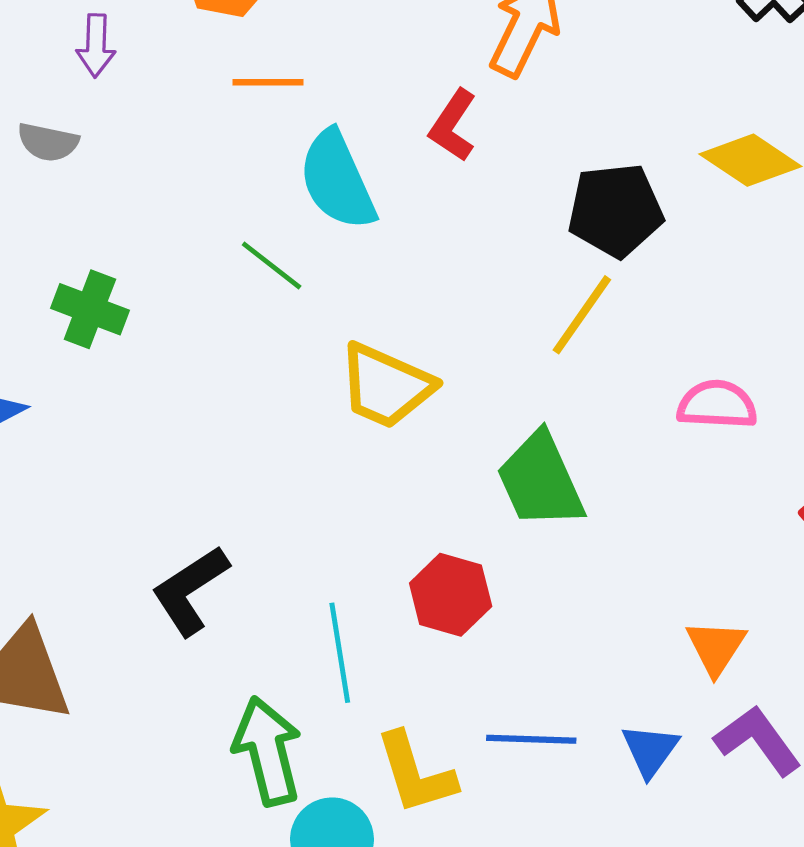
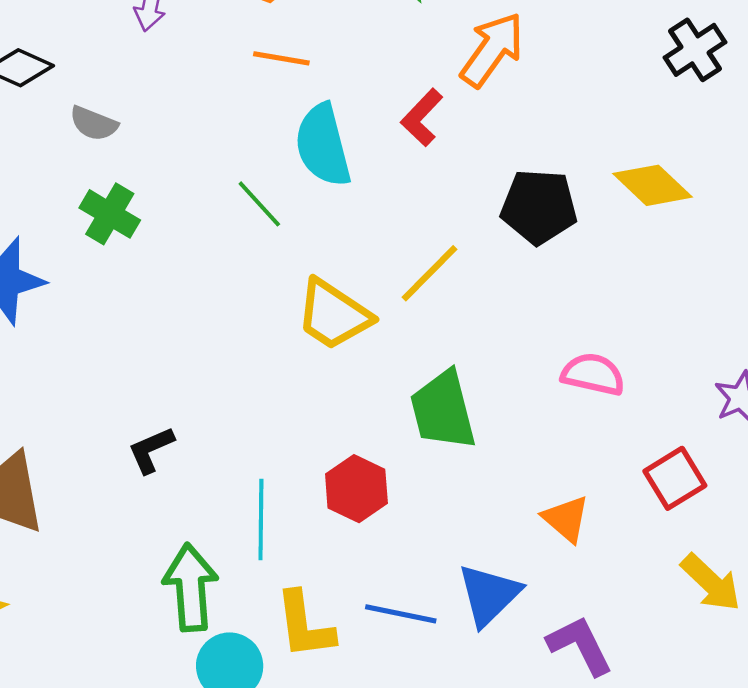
gray semicircle: (48, 142) -> (94, 124), moved
yellow line: (582, 315) -> (430, 273), moved
black L-shape: (190, 590) -> (151, 450), size x0.7
orange triangle: (716, 647) -> (566, 519), moved, turned -32
blue triangle: (650, 750) -> (489, 595), moved, size x1.4

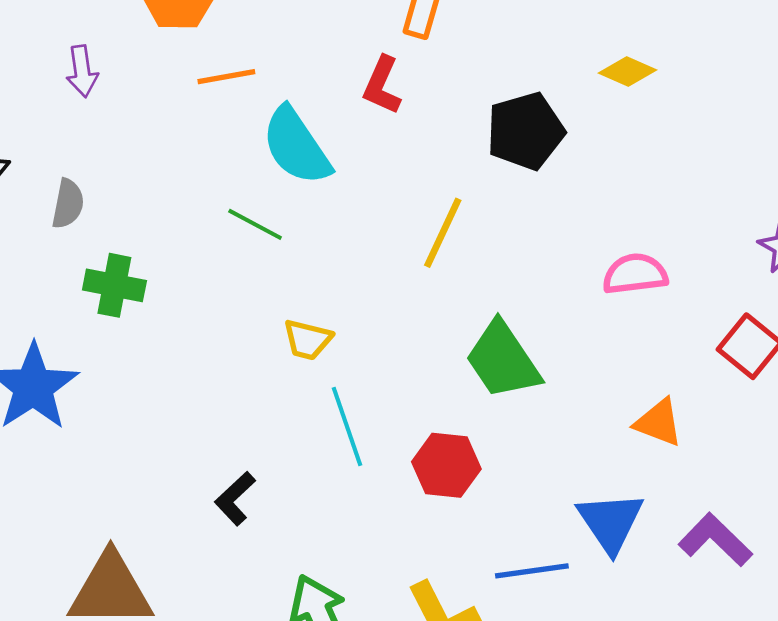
gray semicircle: (94, 124) -> (68, 204), turned -81
yellow diamond: (652, 185) -> (627, 72), size x0.7
yellow trapezoid: (334, 315) -> (308, 340), moved, size x0.6
cyan line: (261, 520) -> (347, 427), moved

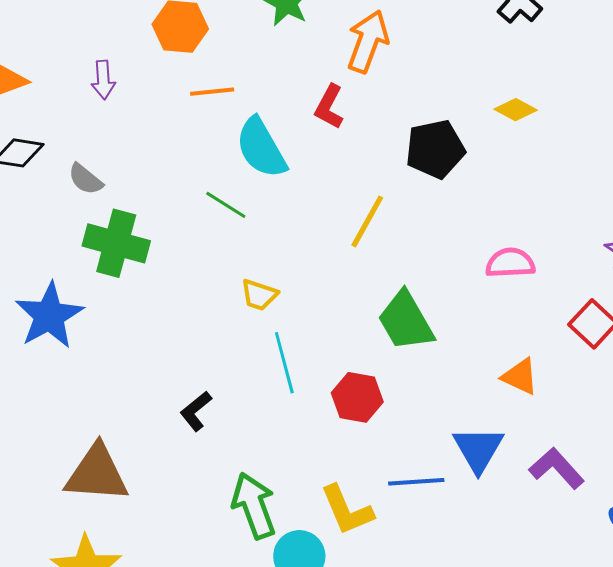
gray semicircle: (68, 204) -> (85, 179), turned 114
green cross: (114, 285) -> (116, 243), size x1.4

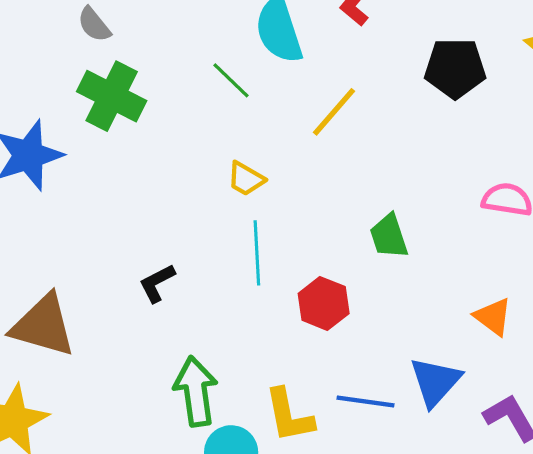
yellow line: (367, 221) -> (334, 112), moved
green trapezoid: (406, 321) -> (389, 236), size x0.7

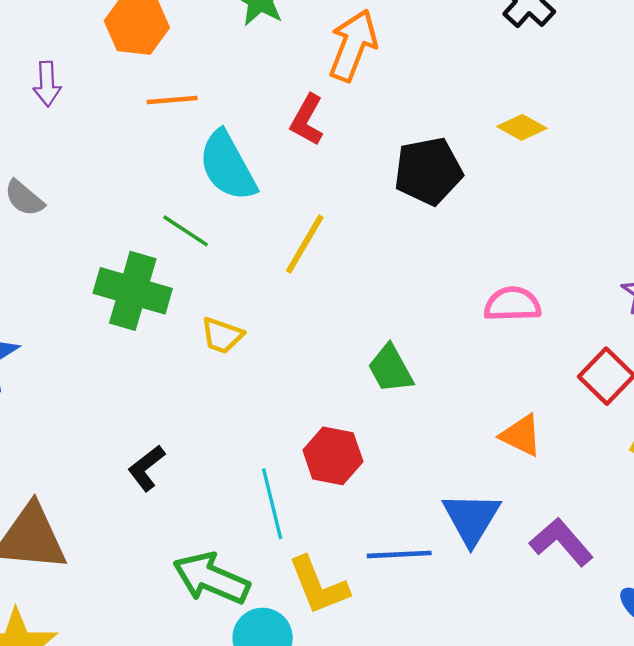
green cross: (112, 96) -> (133, 291), moved
cyan line: (257, 253) -> (272, 504), moved
green arrow: (196, 391) -> (211, 578), turned -48

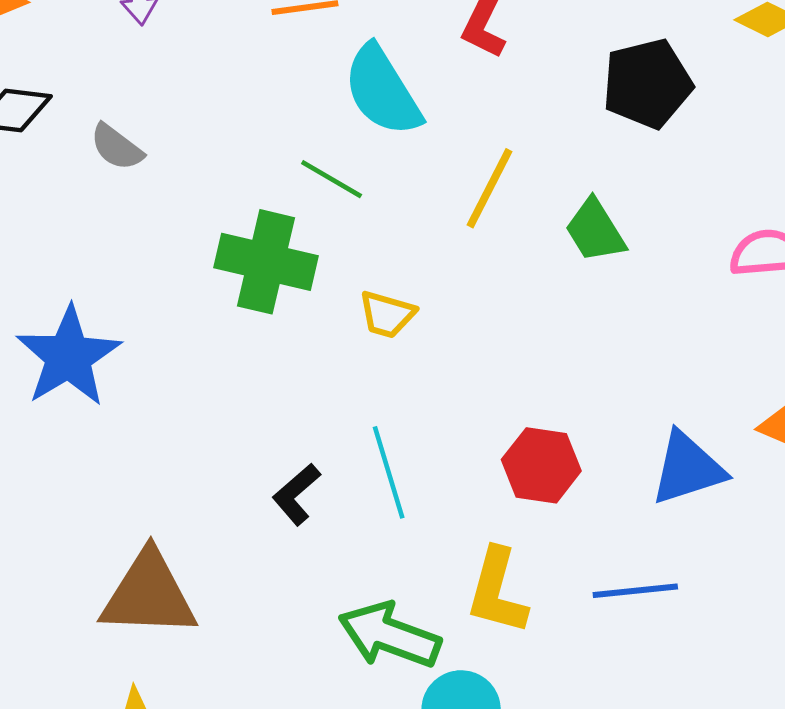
green trapezoid: (390, 369) -> (595, 231), moved
cyan line: (272, 504) -> (389, 472), moved
blue triangle: (471, 518) -> (688, 468), moved, turned 44
yellow L-shape: (318, 586) -> (497, 591), moved, turned 40

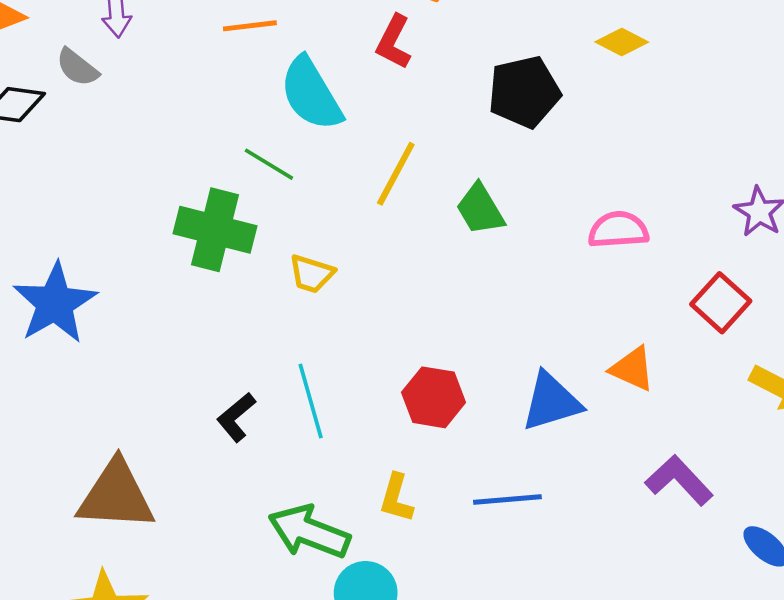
gray semicircle: (117, 147) -> (77, 67), moved
yellow L-shape: (497, 591) -> (396, 498), size x0.7

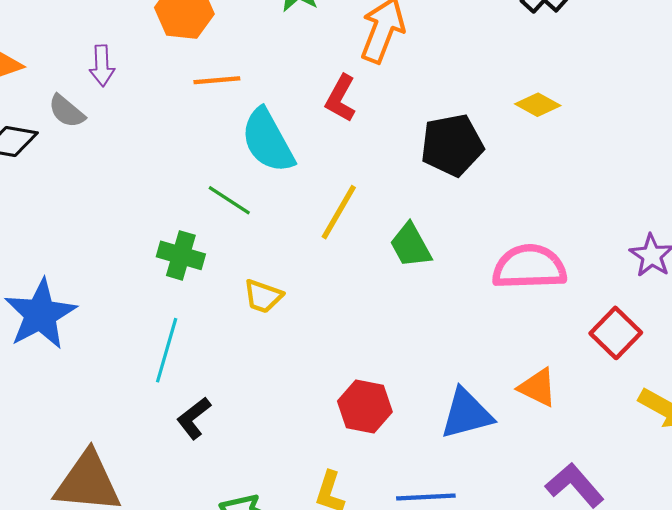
green cross: (215, 230) -> (181, 255), size x0.7
pink semicircle: (618, 230) -> (529, 267), size x1.4
cyan line: (311, 401) -> (167, 350), moved, turned 30

